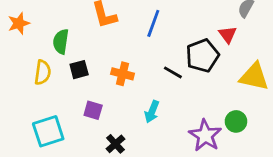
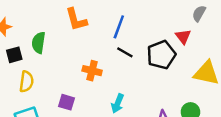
black square: (79, 70) -> (14, 55), moved
yellow semicircle: (43, 72) -> (26, 82), moved
black line: (173, 72) -> (125, 52), moved

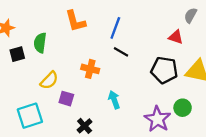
red triangle: (183, 37) -> (176, 37), turned -35
black pentagon: (161, 55) -> (164, 70), moved, turned 30
yellow semicircle: (26, 82) -> (49, 80), moved, turned 36
cyan arrow: (118, 103) -> (114, 100), turned 138

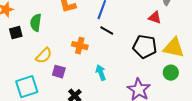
green circle: (183, 108) -> (171, 73), moved

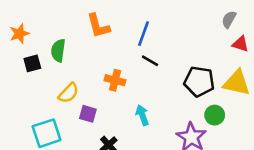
red triangle: (155, 18) -> (240, 44), moved
green circle: (171, 73) -> (215, 115), moved

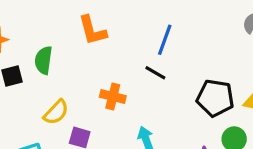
blue line: (144, 34) -> (165, 40), moved

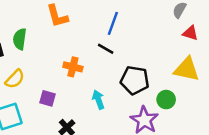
black pentagon: (215, 98) -> (135, 80), moved
yellow semicircle: (56, 112) -> (15, 79), moved

